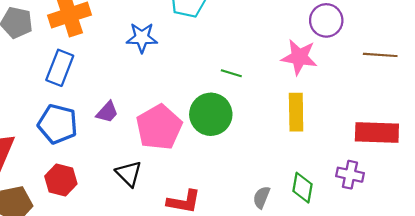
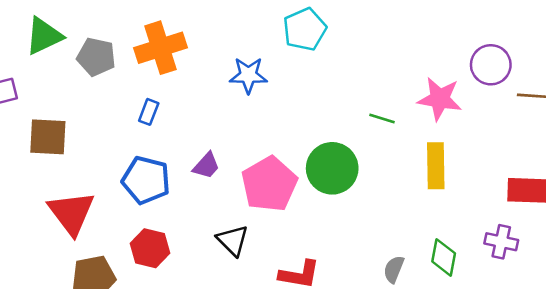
purple circle: (326, 20) -> (491, 65), moved
blue rectangle: (60, 68) -> (149, 112), size x0.6
green line: (231, 73) -> (382, 118), moved

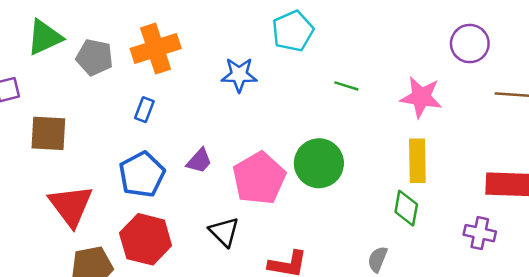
purple circle: (491, 65) -> (470, 44), moved
green line: (382, 118) -> (346, 86), moved
blue pentagon: (146, 180) -> (142, 174), turned 30
red hexagon: (150, 248) -> (146, 239), size x1.4
green diamond: (444, 257) -> (406, 208), moved

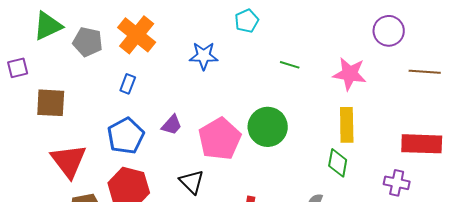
cyan pentagon: (293, 31) -> (247, 21), size x0.7
orange cross: (156, 49) -> (137, 35), turned -33

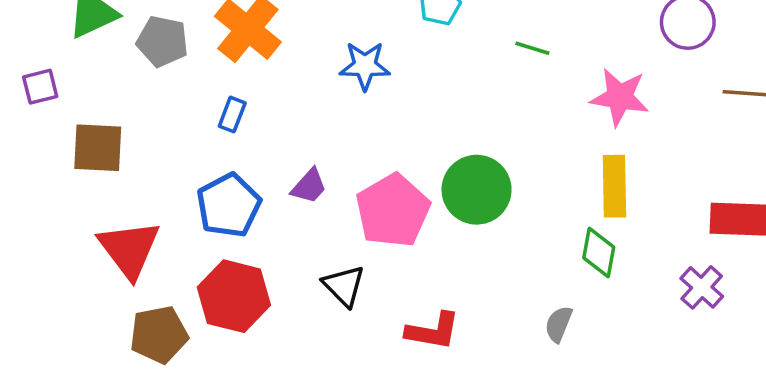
green line: (290, 65) -> (532, 48), moved
purple cross: (397, 183) -> (702, 287), turned 30

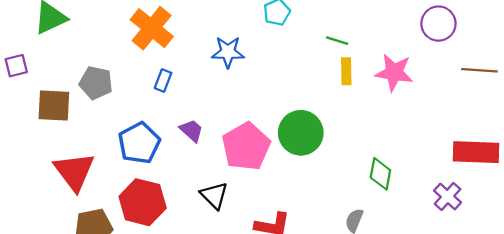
gray pentagon: (162, 41) -> (96, 83), moved
blue rectangle: (232, 115) -> (163, 80), moved
purple trapezoid: (309, 186) -> (192, 131), turned -90
yellow rectangle: (614, 186) -> (346, 71), moved, size x0.7

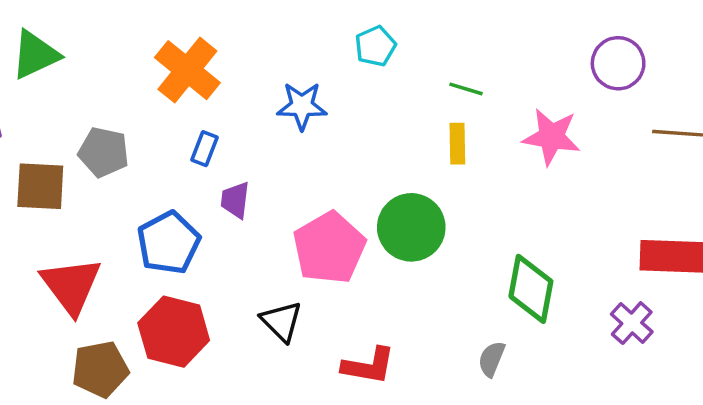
yellow rectangle: (346, 71) -> (457, 144), moved
purple trapezoid: (192, 131) -> (235, 200), moved, turned -125
green diamond: (380, 174) -> (531, 289), size x1.4

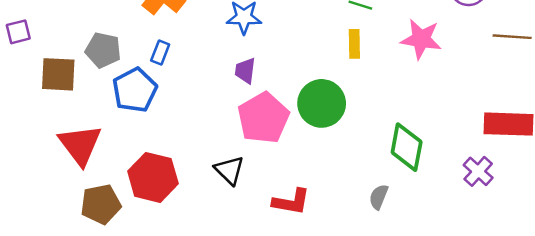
blue rectangle: (204, 149) -> (160, 52), moved
purple trapezoid: (235, 200) -> (245, 71), moved
blue pentagon: (169, 243) -> (135, 90), moved

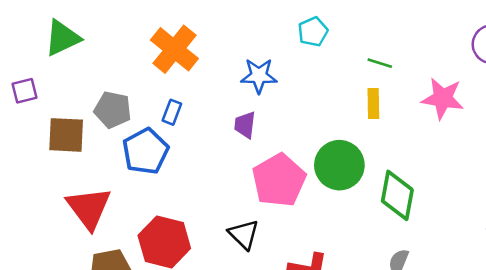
purple trapezoid: (245, 71) -> (245, 125), moved
green diamond: (407, 147) -> (397, 195), moved

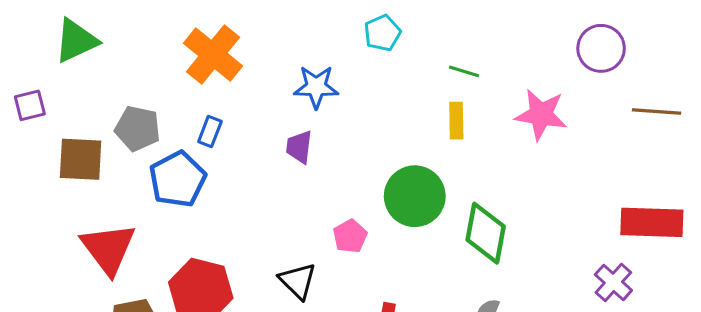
pink pentagon: (279, 180) -> (350, 236), moved, size x0.5

